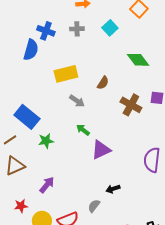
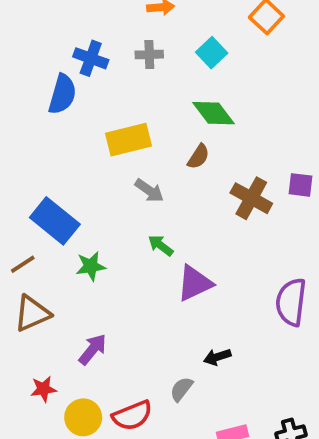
green diamond: (138, 60) -> (214, 113), moved

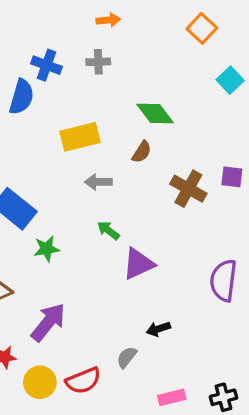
cyan square: (212, 53) -> (230, 80), moved
gray arrow: (149, 191) -> (98, 182), turned 144
purple arrow: (93, 349) -> (48, 322), size x1.4

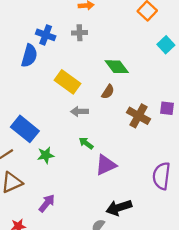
yellow rectangle: (80, 137) -> (68, 82), turned 50
purple arrow: (48, 322) -> (47, 203), size x0.7
black arrow: (158, 329) -> (119, 208), size x1.6

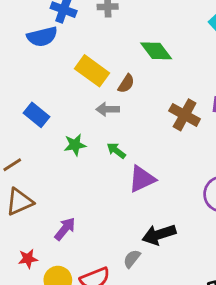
blue semicircle: (29, 56) -> (42, 37), turned 60
brown semicircle: (108, 92) -> (126, 84), moved
blue rectangle: (25, 129) -> (36, 115), moved, size x0.7
green star: (46, 155) -> (75, 145), moved

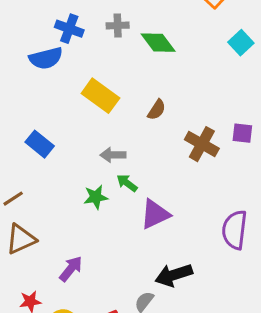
green diamond: (156, 51) -> (158, 43), moved
brown semicircle: (126, 84) -> (157, 110), moved
gray arrow: (108, 109) -> (113, 155), moved
green star: (75, 145) -> (96, 197), moved

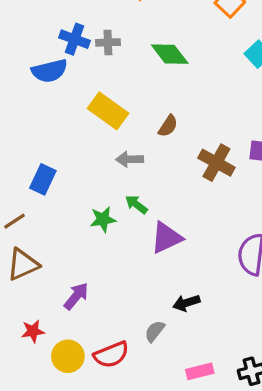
gray cross: (118, 25) -> (108, 42), moved
blue rectangle: (40, 144) -> (43, 179), moved, turned 76
gray arrow: (113, 155) -> (130, 159), moved
black arrow: (174, 275) -> (186, 303), size x0.7

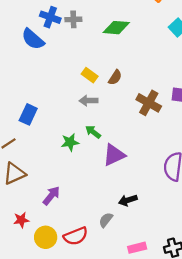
green diamond: (170, 54) -> (116, 28), turned -48
blue semicircle: (50, 71) -> (33, 39), turned 55
yellow rectangle: (108, 111) -> (90, 75), moved, size x0.6

